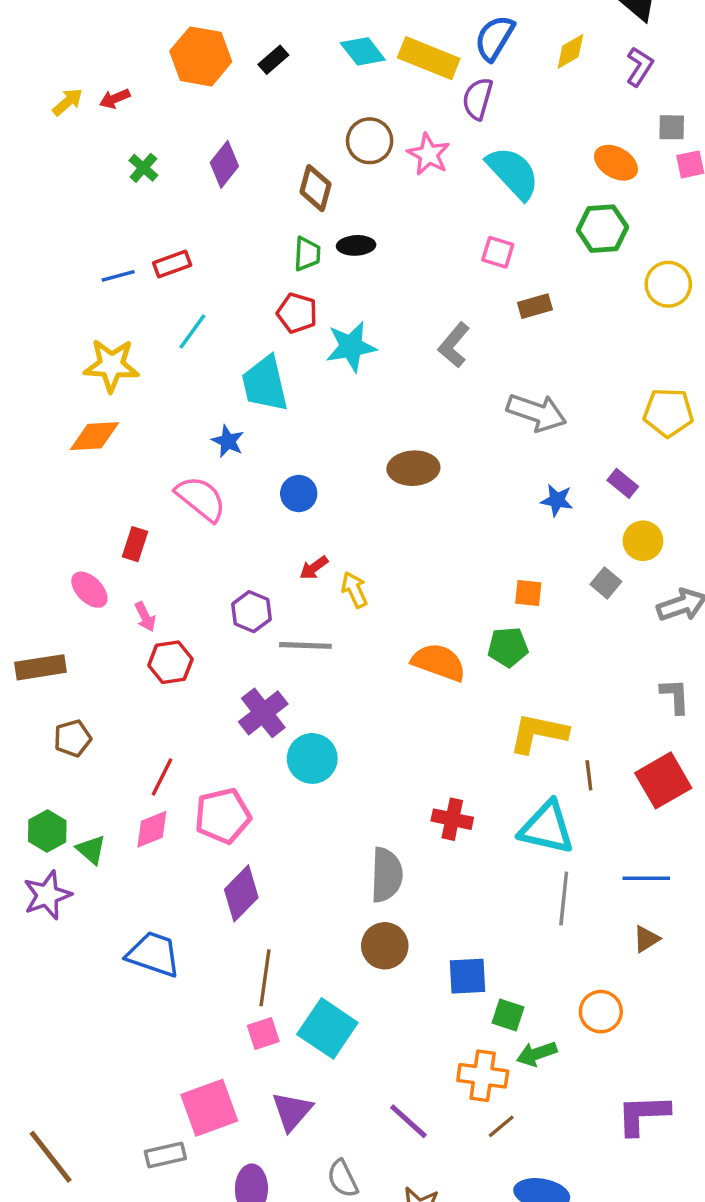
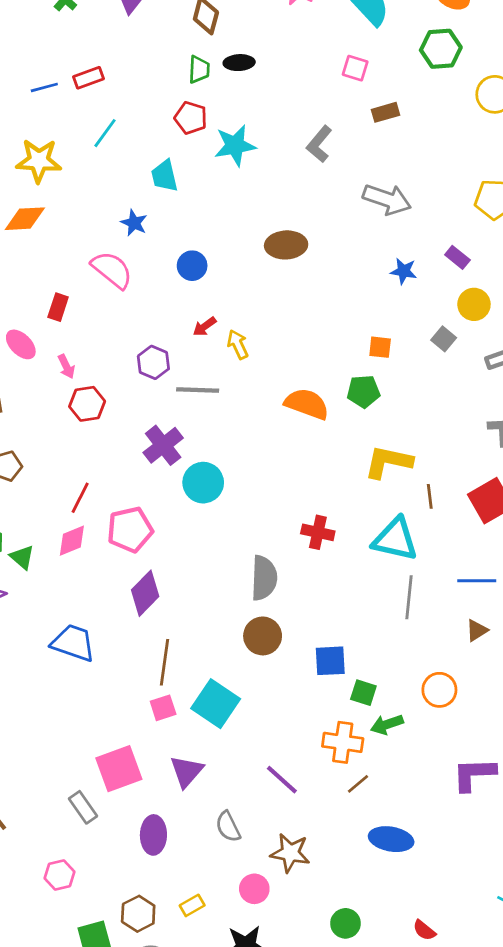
cyan trapezoid: (265, 384) -> (164, 176), size x0.7
gray rectangle: (165, 1155) -> (83, 807), turned 68

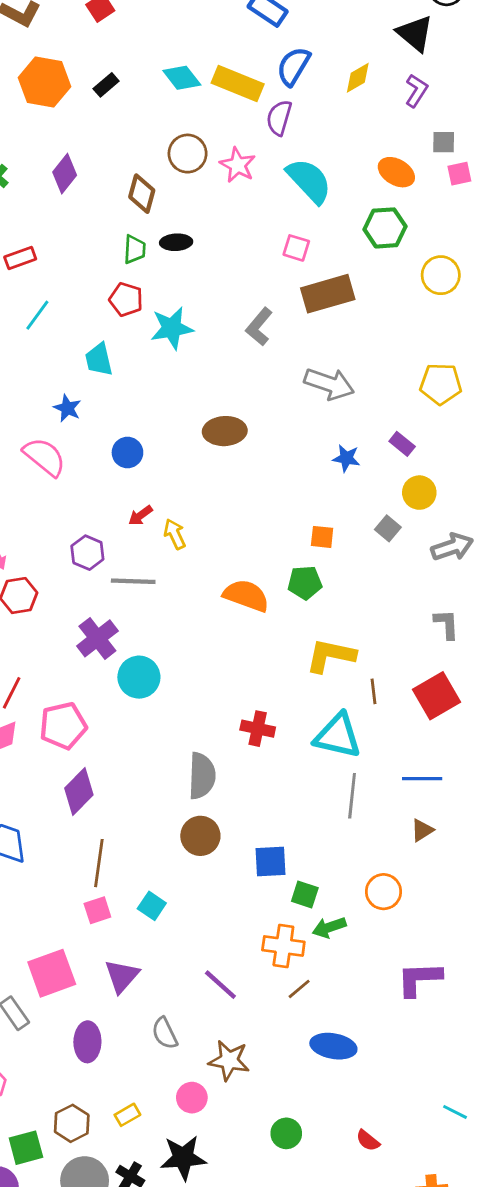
brown rectangle: (386, 112) -> (328, 294), size x1.8
cyan square: (216, 704) -> (152, 906), size x0.6

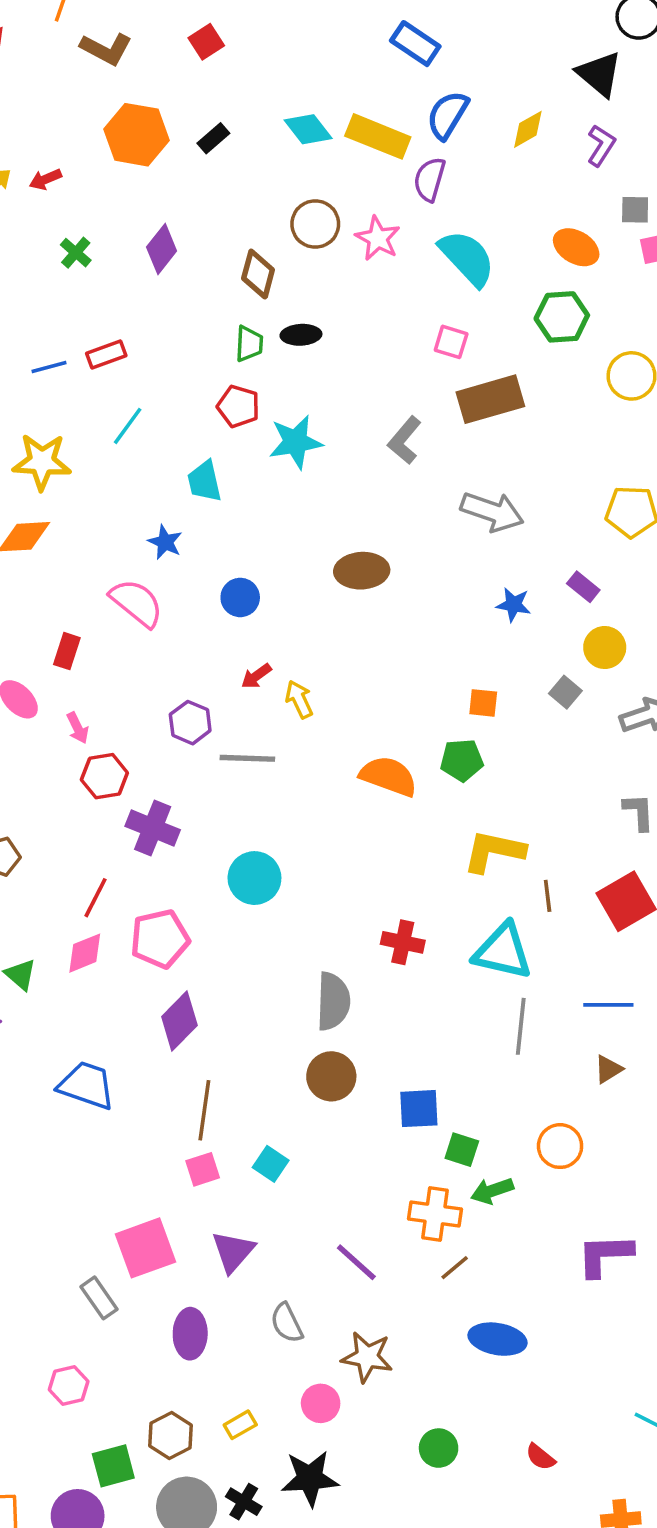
purple cross: (97, 638) -> (153, 828), moved, turned -30

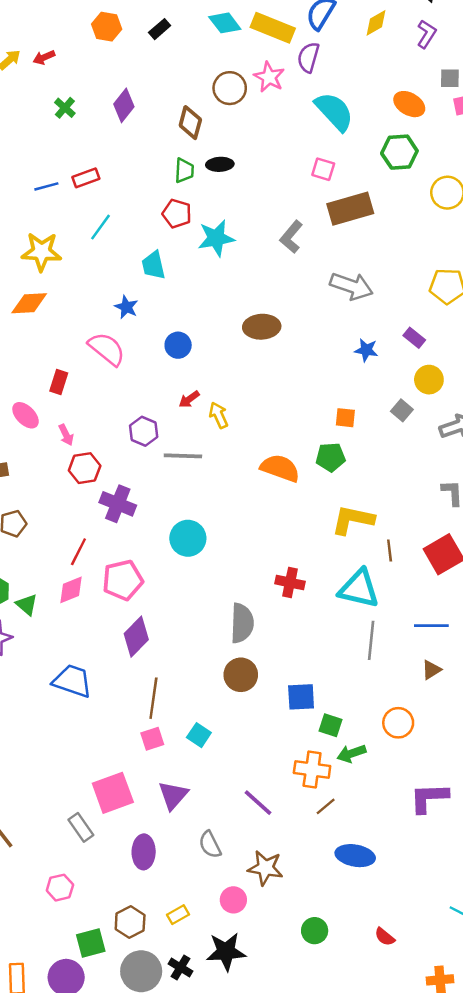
orange hexagon: (137, 135) -> (107, 27), size x0.7
pink star: (378, 238) -> (269, 77), moved

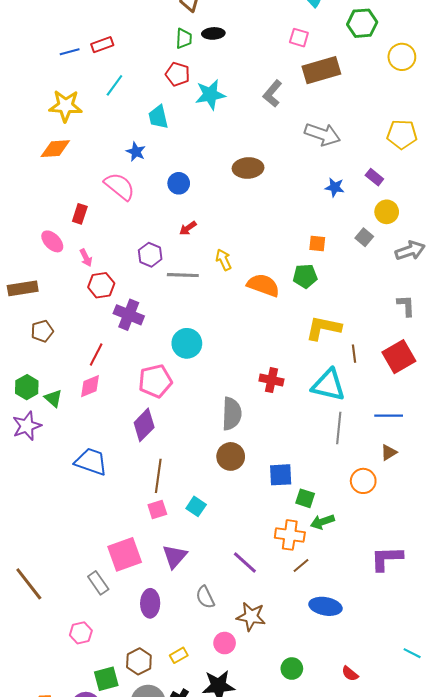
yellow arrow: (219, 415) -> (224, 260), moved
pink pentagon: (123, 580) -> (155, 381), moved
orange circle: (398, 723) -> (363, 481), moved

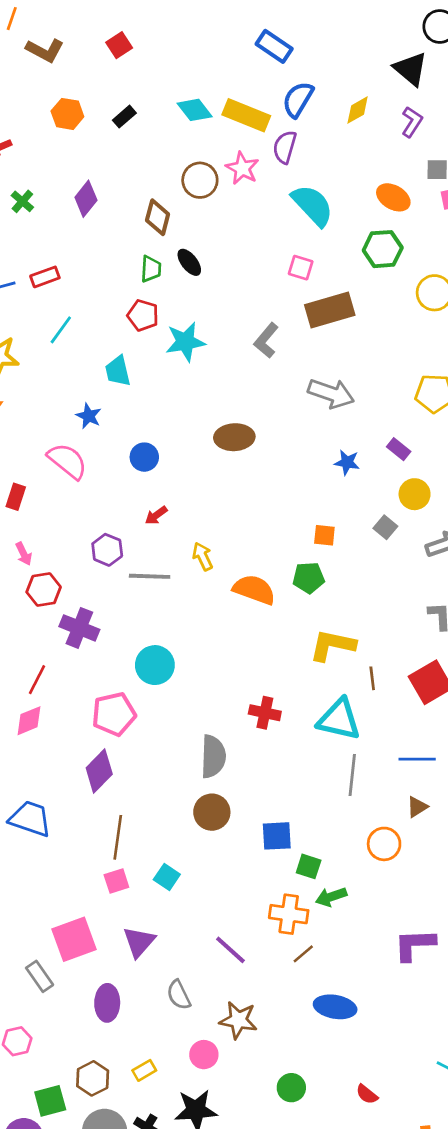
black ellipse: (213, 33) -> (189, 262), turned 55

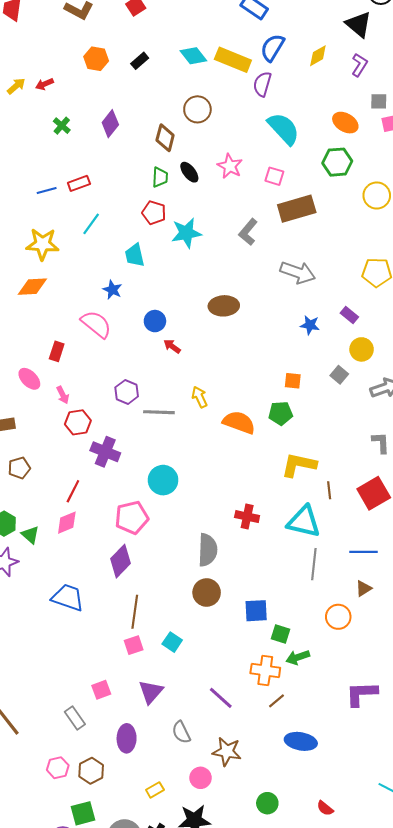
pink star: (242, 168) -> (230, 166), moved
red arrow: (156, 515) -> (172, 346), moved, turned 72
pink square: (74, 939) -> (101, 690), size x0.6
brown hexagon: (93, 1078) -> (91, 771), moved

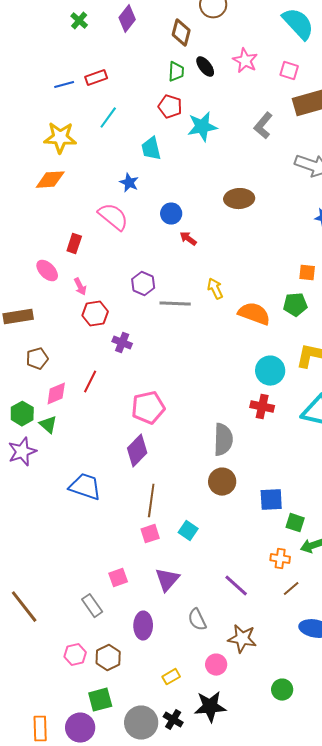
purple cross: (105, 452) -> (122, 343), size x0.7
cyan circle: (163, 480) -> (270, 371), moved
pink diamond: (67, 523) -> (56, 394), moved
orange cross: (265, 670) -> (280, 559), size x0.7

